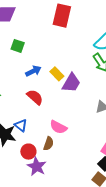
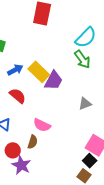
yellow rectangle: (57, 74) -> (39, 72), size x1.5

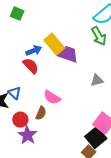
blue arrow: (15, 70) -> (34, 51), moved
purple trapezoid: (54, 81) -> (68, 54), turned -105
black square: (90, 161) -> (96, 138), size x1.5

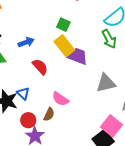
green square: (17, 14) -> (63, 25), moved
blue arrow: (34, 51) -> (26, 42), moved
gray triangle: (97, 80) -> (106, 83), size x1.5

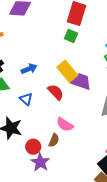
green square: (63, 25) -> (71, 36), moved
red semicircle: (40, 67) -> (56, 92), moved
blue triangle: (23, 93) -> (26, 99), moved

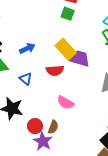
red semicircle: (56, 92) -> (55, 70), turned 132
brown semicircle: (54, 140) -> (53, 127), moved

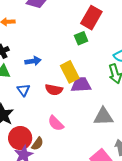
green square: (68, 14) -> (81, 38), turned 32
purple trapezoid: (80, 59) -> (81, 85), turned -35
red circle: (35, 126) -> (20, 138), size x1.5

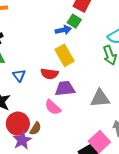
green square: (81, 38) -> (74, 21), turned -32
blue arrow: (33, 61) -> (63, 30), moved
purple trapezoid: (81, 85) -> (65, 89), moved

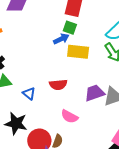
yellow rectangle: (64, 55) -> (78, 52), moved, turned -40
purple trapezoid: (65, 89) -> (95, 93), moved

